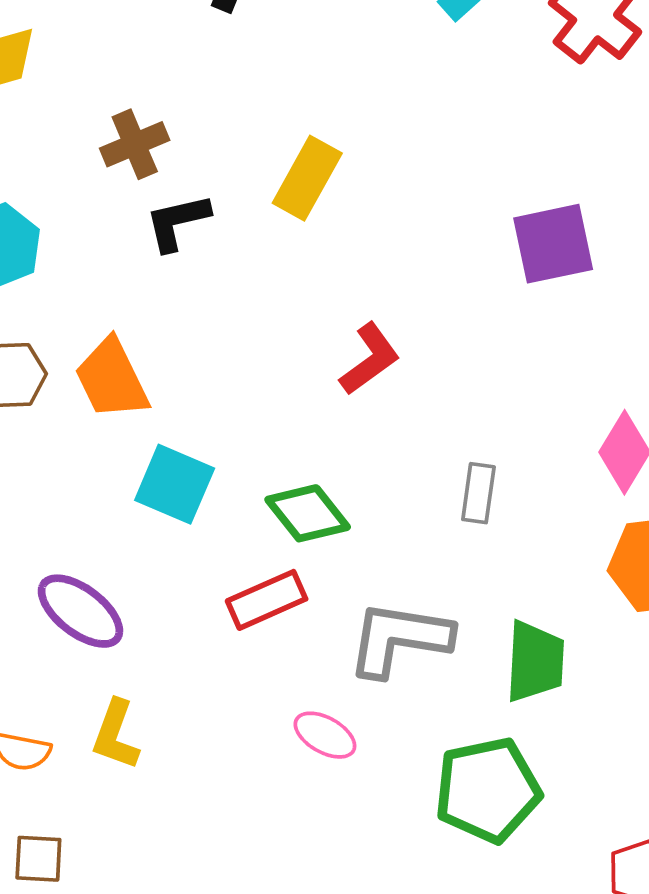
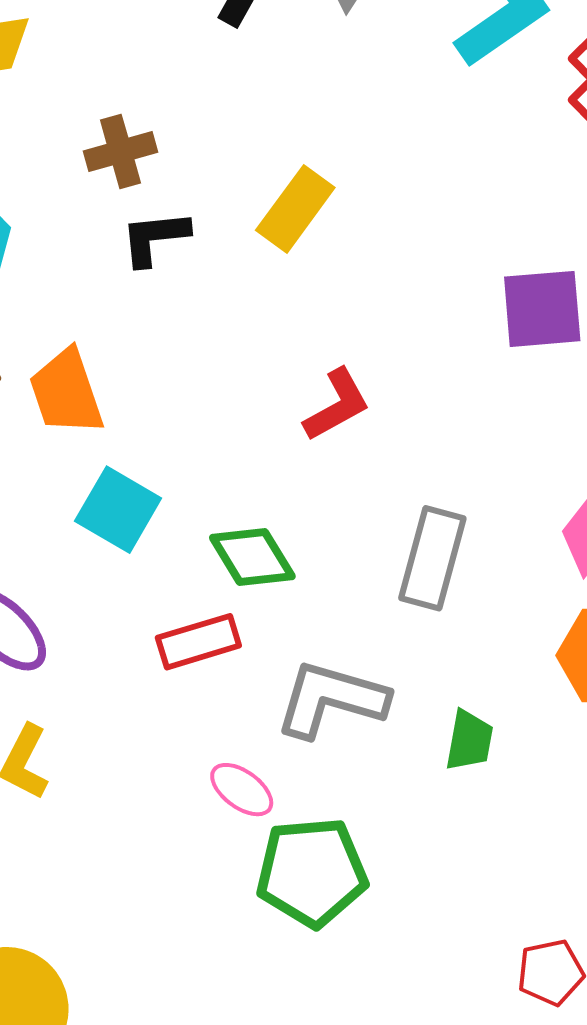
gray rectangle: (478, 493) -> (432, 558), size x1.6
green trapezoid: (535, 662) -> (469, 740), size x0.7
green pentagon: (488, 790) -> (312, 872), moved

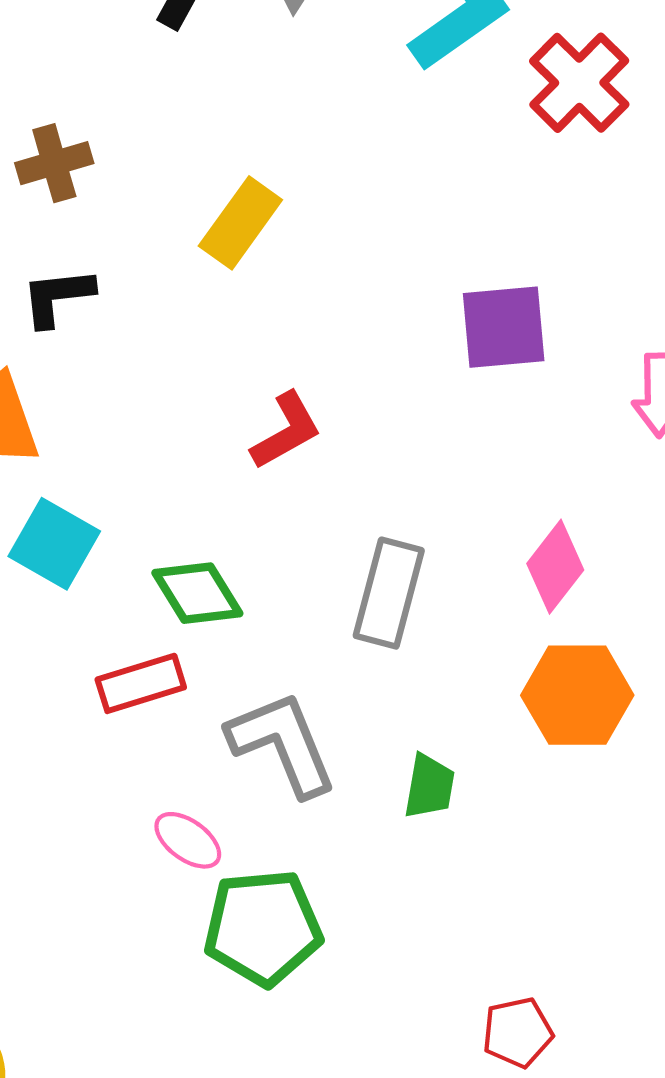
black L-shape: (155, 238) -> (57, 297), moved
gray L-shape: (331, 699) -> (282, 744), turned 52

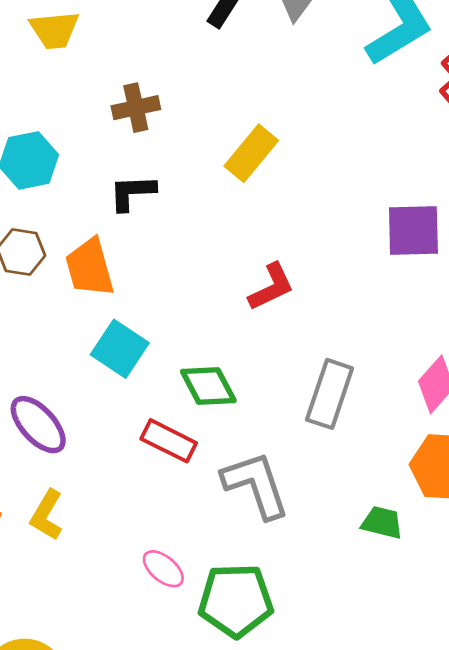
red rectangle: (141, 683) -> (169, 441), turned 40
green trapezoid: (429, 786) -> (382, 523), moved, turned -90
pink ellipse: (188, 840) -> (163, 569), moved

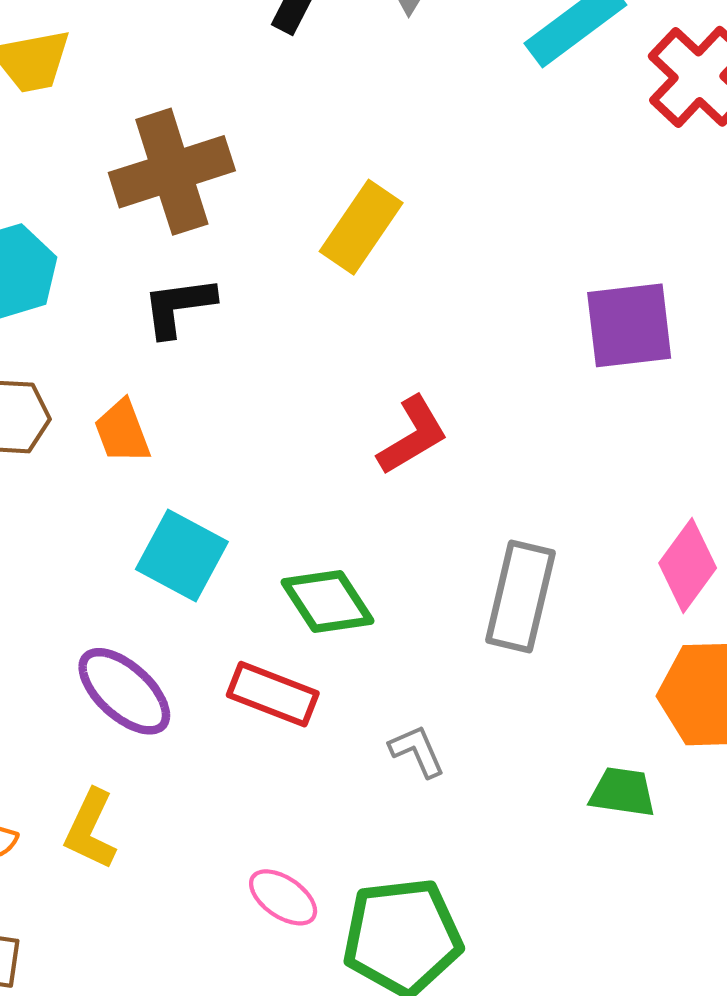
brown cross: (136, 108) -> (172, 172), size x1.6
orange trapezoid: (90, 268) -> (122, 431), size x0.7
purple ellipse: (38, 425) -> (124, 691), moved
gray L-shape: (256, 485) -> (417, 751), size x0.5

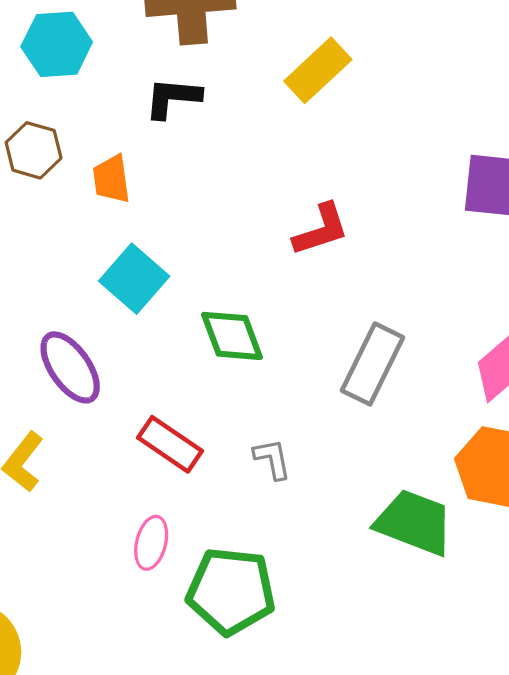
red rectangle: (273, 694) -> (170, 444), moved
green trapezoid: (622, 792) -> (414, 522), size x1.6
pink ellipse: (283, 897) -> (151, 543), turned 57

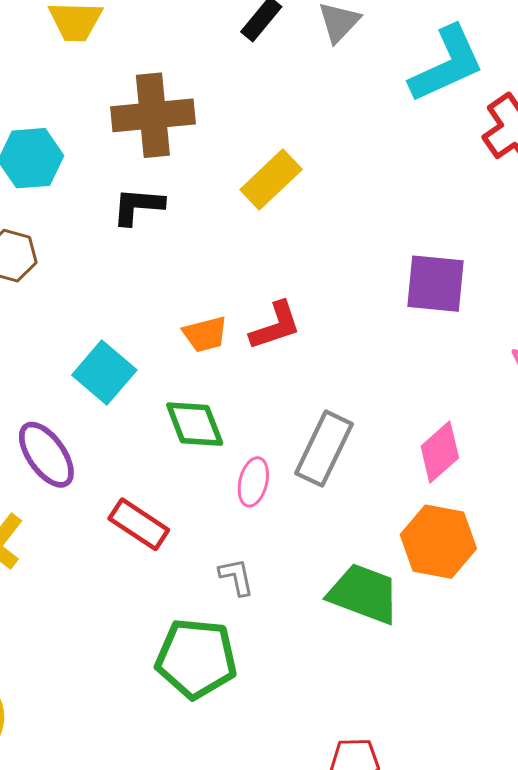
orange trapezoid: (111, 179) -> (205, 334), moved, turned -96
gray L-shape: (272, 459) -> (236, 577), moved
pink ellipse: (151, 543) -> (253, 482), moved

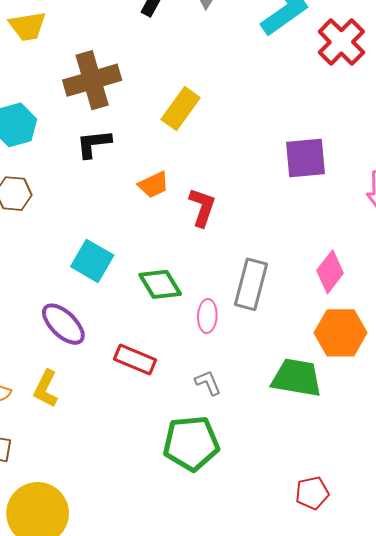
red L-shape: (275, 326) -> (202, 207), turned -42
orange trapezoid: (205, 334) -> (154, 185), moved

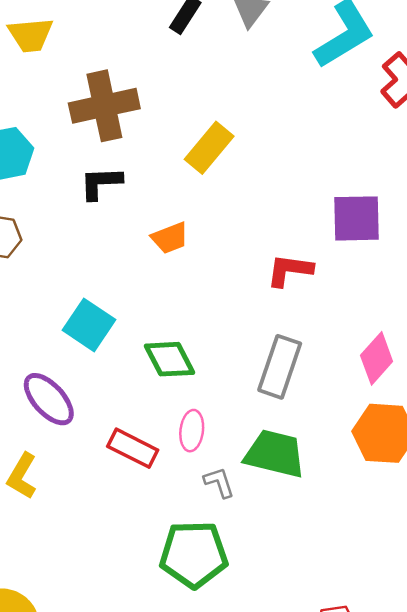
red L-shape: (202, 207) -> (290, 270), moved, turned -105
pink ellipse: (207, 316) -> (192, 431), moved
green trapezoid: (297, 378) -> (275, 454), moved

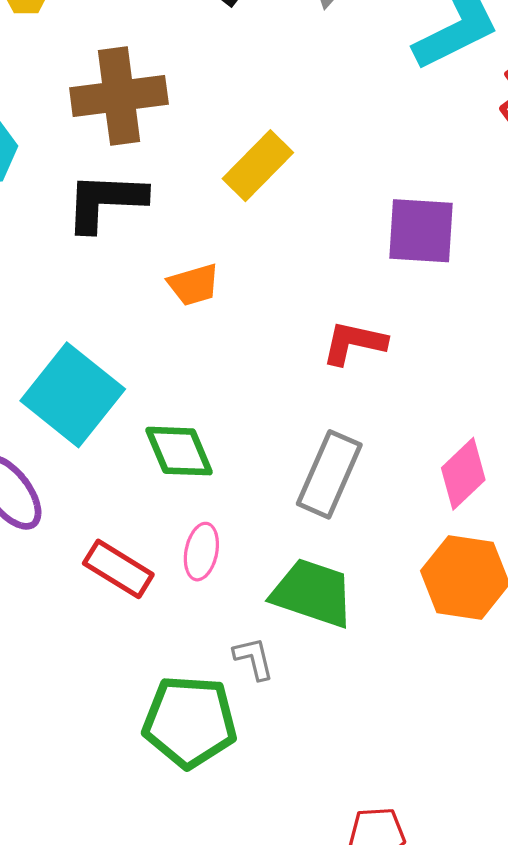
black L-shape: (101, 183) -> (105, 201), size x1.4
purple square: (356, 218) -> (421, 231), moved
cyan square: (89, 325) -> (73, 395), size x1.4
gray L-shape: (219, 482) -> (254, 658), moved

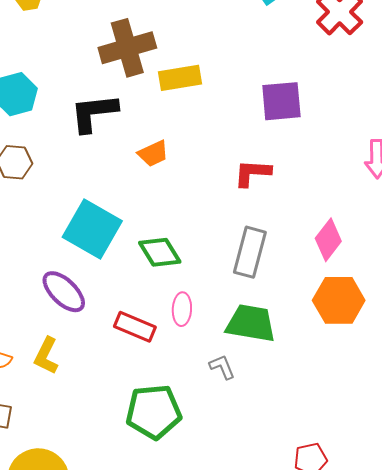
brown cross: (119, 96) -> (127, 48), moved
yellow rectangle: (258, 166) -> (180, 78), turned 45
green pentagon: (190, 722) -> (154, 412), moved

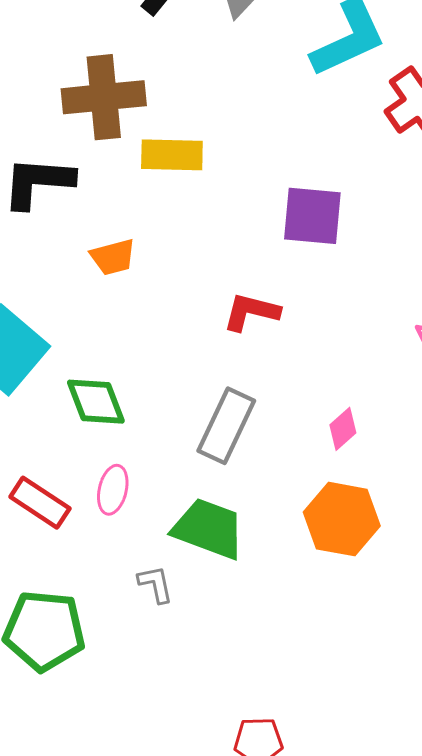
pink diamond: (328, 240) -> (343, 429), size x0.7

